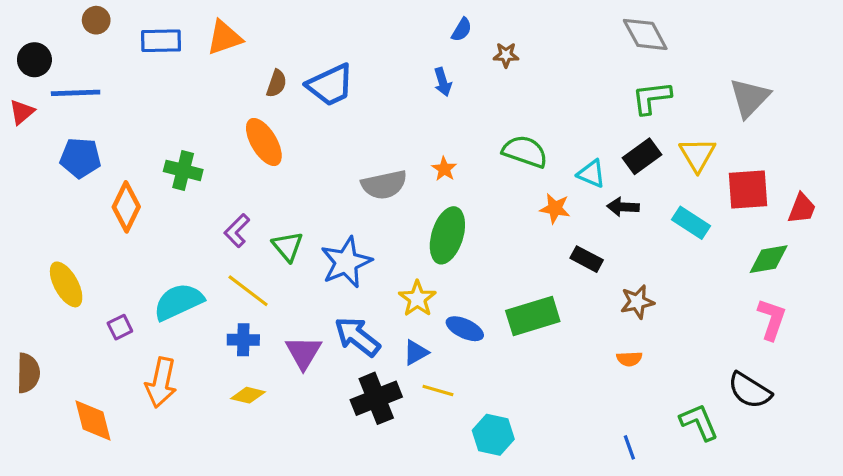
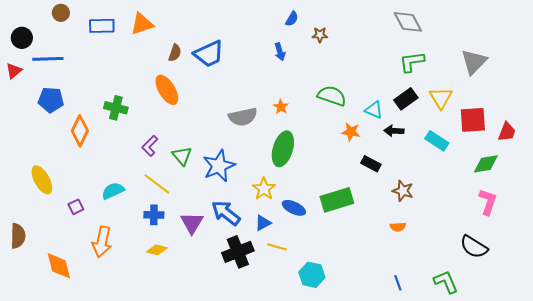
cyan semicircle: (178, 302) -> (113, 191), size x0.7
brown star: (637, 302) -> (403, 191), turned 30
green L-shape: (699, 422) -> (446, 282), moved

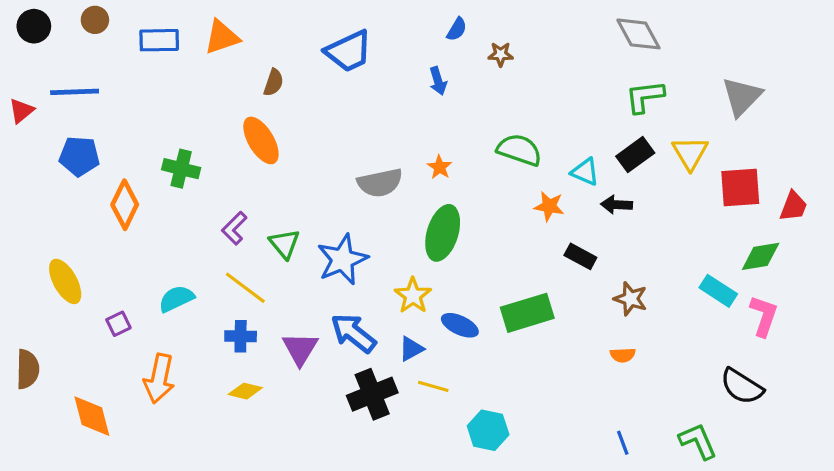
black circle: (22, 38) -> (34, 26), moved
blue trapezoid: (209, 54) -> (349, 51), moved
cyan rectangle: (437, 141) -> (718, 291), moved

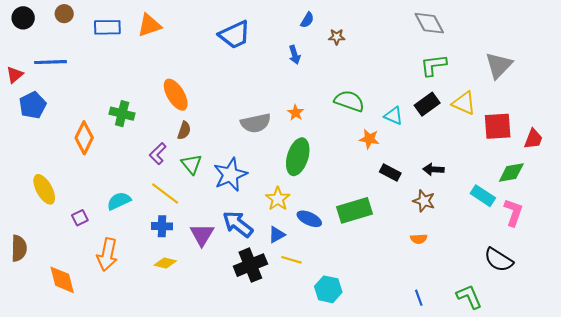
brown semicircle: (273, 83) -> (184, 130), moved
yellow triangle: (690, 153) -> (464, 103), turned -35
blue pentagon: (79, 156) -> (33, 105), moved, turned -30
black arrow: (616, 205) -> (433, 169), moved

